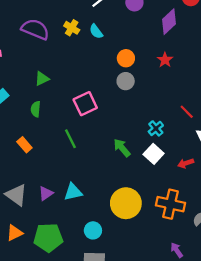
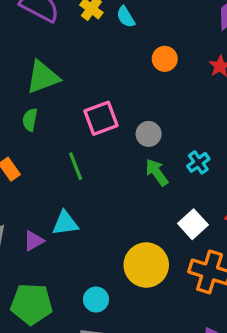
green triangle: (42, 79) -> (43, 77), size x1.6
gray circle: (126, 81) -> (149, 134), moved
green arrow: (122, 148) -> (157, 172), moved
white square: (154, 154) -> (193, 224), moved
cyan triangle: (73, 192) -> (65, 223), moved

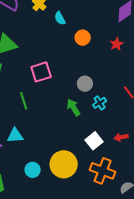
cyan semicircle: (126, 17) -> (60, 18), moved
gray circle: (149, 134) -> (85, 84), moved
cyan circle: (96, 300) -> (33, 170), moved

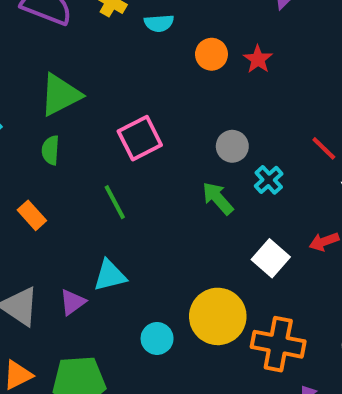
cyan semicircle: (60, 18) -> (159, 23), turned -56
red star: (117, 44) -> (258, 59), moved
orange cross: (103, 171) -> (278, 344), moved

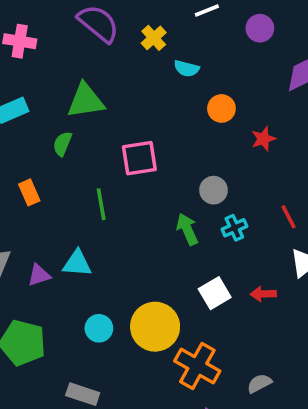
red star: (258, 59) -> (263, 139), moved

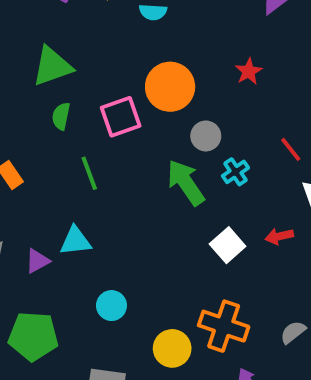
orange circle: (221, 108) -> (170, 87), moved, size x1.6
green semicircle: (62, 144) -> (61, 116), moved
green arrow: (187, 229) -> (186, 183), size x1.4
yellow circle: (155, 327) -> (172, 348), moved, size x0.7

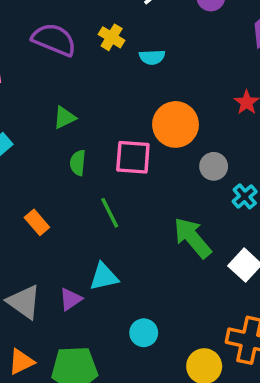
green triangle: (52, 66) -> (64, 118), size x0.6
pink square: (121, 117) -> (133, 157), turned 30
green arrow: (186, 183) -> (192, 238), moved

